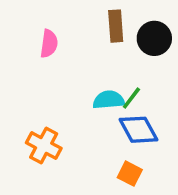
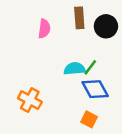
pink semicircle: (49, 44) -> (44, 29), moved

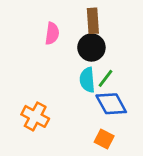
black circle: (106, 26) -> (91, 48), moved
cyan semicircle: (75, 69) -> (87, 80), turned -90

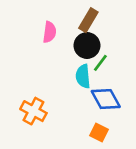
brown rectangle: (93, 21) -> (88, 20), turned 35
green line: (106, 78) -> (100, 63), moved

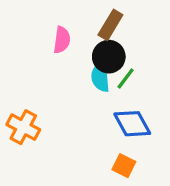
cyan semicircle: (83, 76) -> (100, 77), moved
orange cross: (33, 111) -> (23, 127), moved

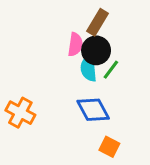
pink semicircle: (62, 40) -> (75, 44), moved
blue diamond: (132, 124) -> (93, 110), moved

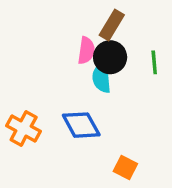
green line: (111, 70) -> (154, 62), moved, turned -42
blue diamond: (93, 110) -> (81, 125), moved

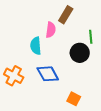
black circle: (110, 57) -> (80, 53), moved
cyan semicircle: (102, 78) -> (36, 46), moved

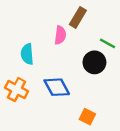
green line: (91, 37) -> (107, 43), turned -56
cyan semicircle: (36, 46) -> (27, 54), moved

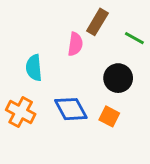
green line: (107, 43) -> (134, 38), moved
orange square: (87, 117) -> (109, 116), moved

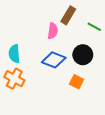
cyan semicircle: (34, 68) -> (14, 54), moved
blue diamond: (71, 109) -> (54, 60), moved, turned -40

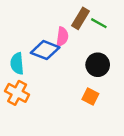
green line: (94, 27) -> (99, 23), moved
blue diamond: (54, 60) -> (45, 50), moved

